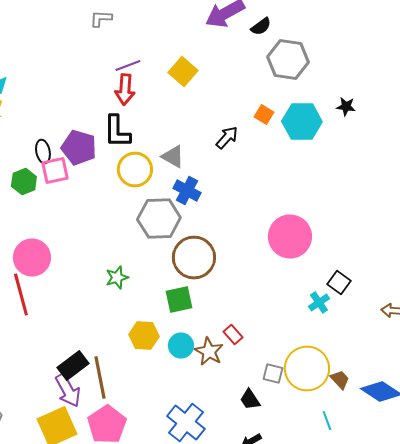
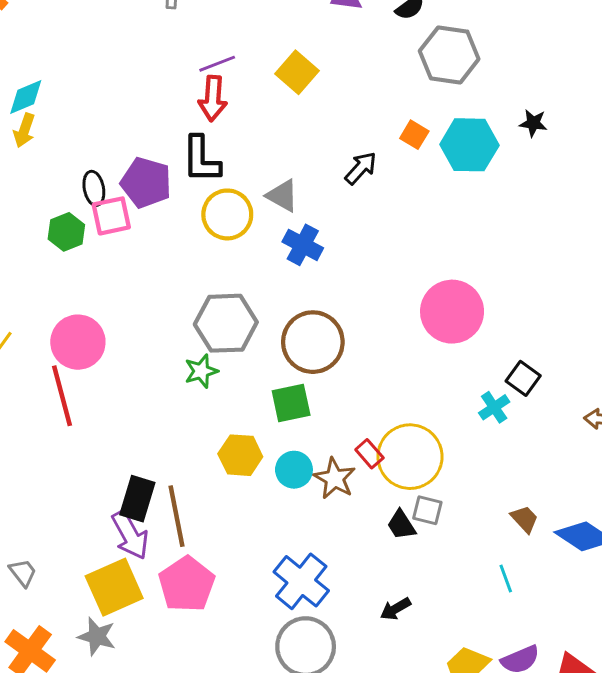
gray hexagon: (159, 218) -> (226, 323), moved
black rectangle: (73, 366) -> (137, 499), turned -36
yellow circle: (307, 368) -> (410, 457), moved
black trapezoid: (250, 400) -> (401, 525), moved

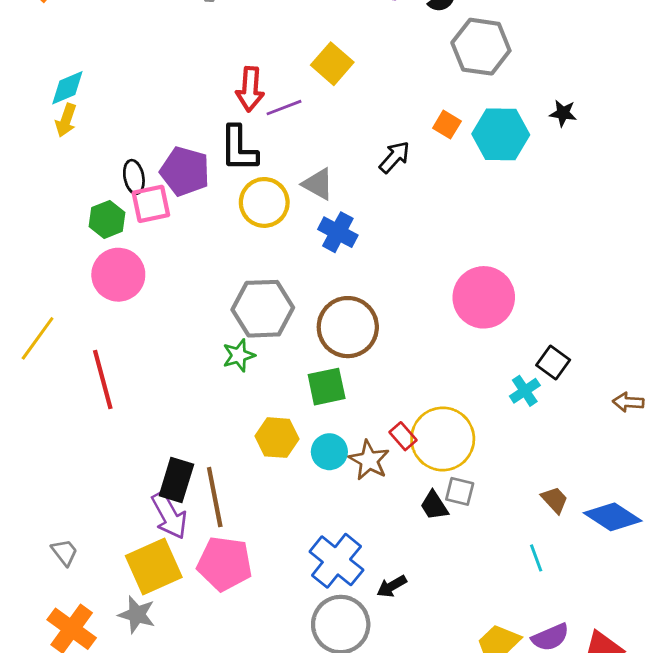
purple line: (217, 64) -> (284, 108), moved
pink circle: (78, 342) -> (118, 275), moved
pink pentagon: (187, 584) -> (225, 564), turned -30
black arrow: (396, 609) -> (392, 586), moved

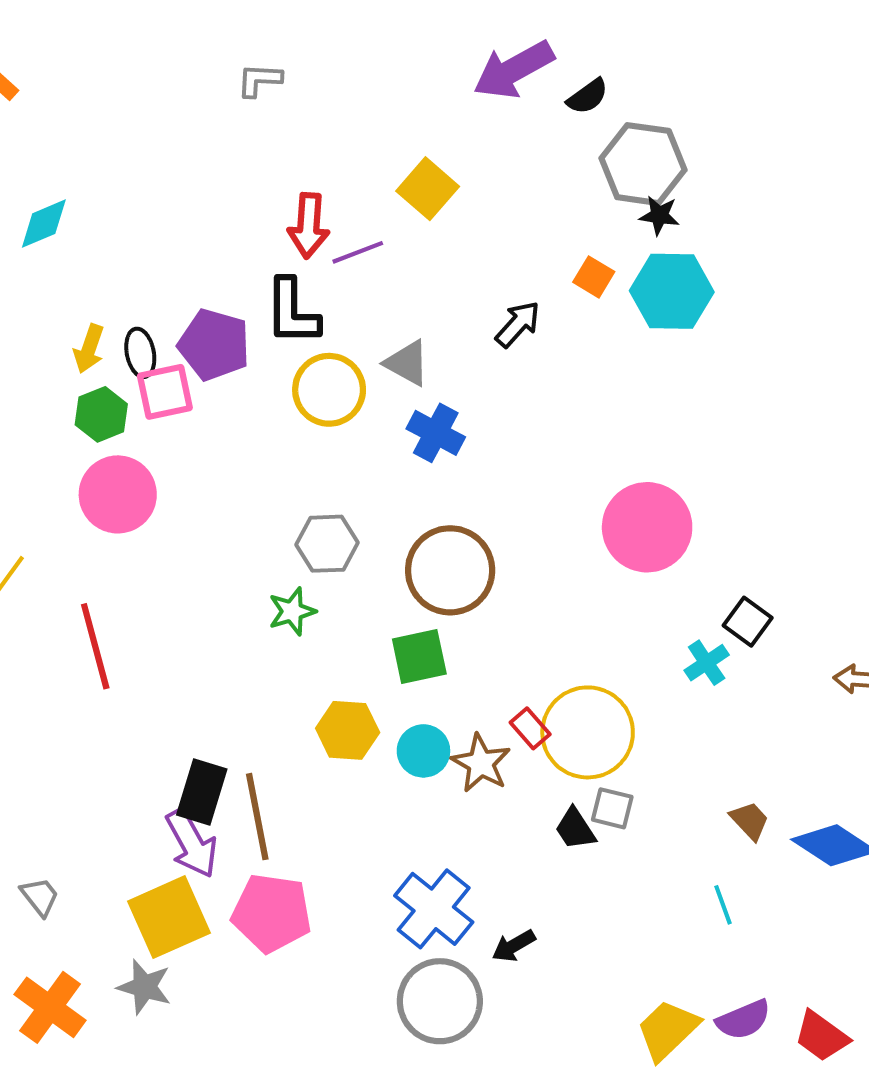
black star: (563, 113) -> (659, 215), moved
yellow arrow: (66, 120) -> (89, 349), moved
gray hexagon: (263, 309) -> (327, 544), size x0.7

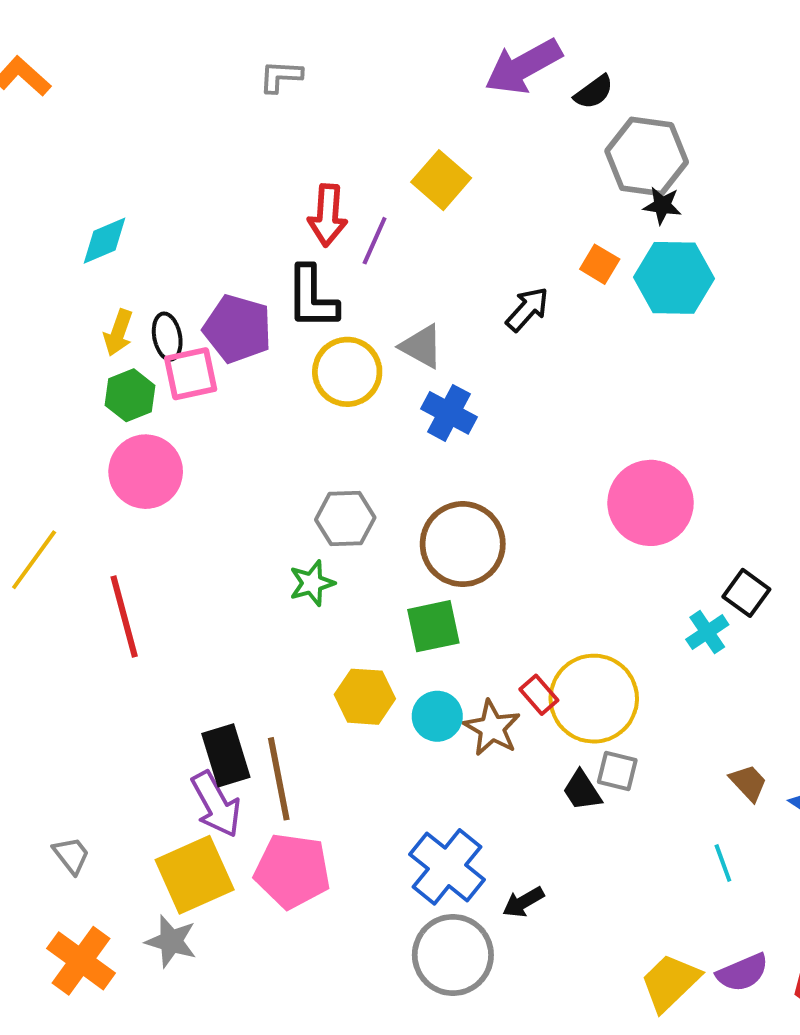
cyan diamond: (44, 224) -> (105, 241), moved
purple line: (358, 252) -> (375, 241), turned -45
black rectangle: (202, 792) -> (226, 755), turned -34

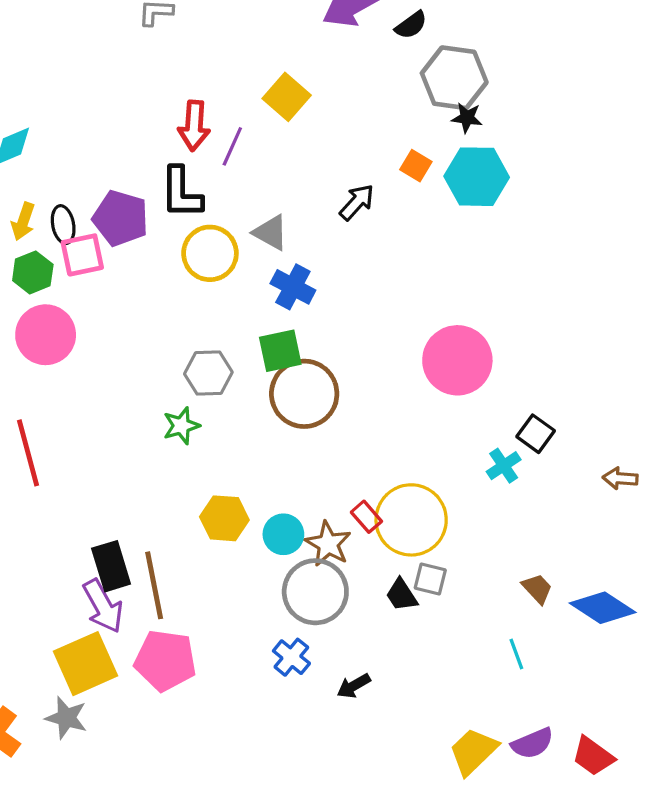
green square: (433, 626) -> (280, 351), moved
blue cross: (447, 867) -> (291, 657), size x0.6
gray circle: (453, 955) -> (315, 592), moved

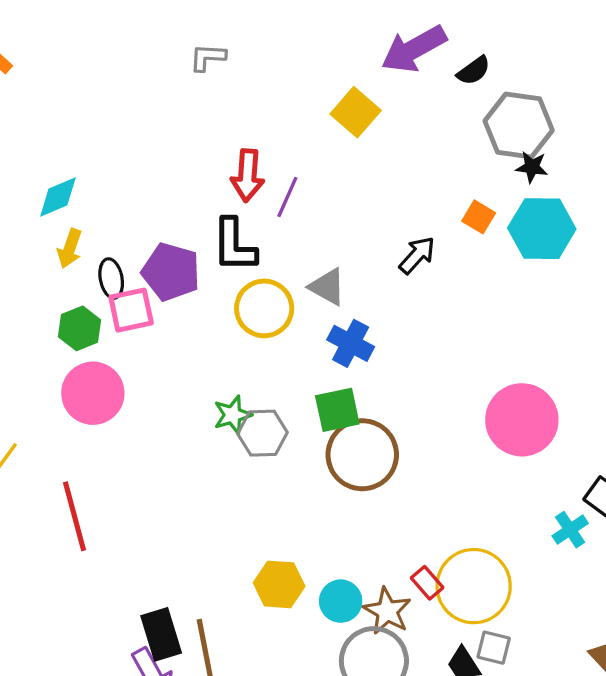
yellow square: (287, 97) -> (356, 112), moved
yellow arrow: (23, 221) -> (70, 249), moved
green star: (181, 426) -> (233, 415), moved

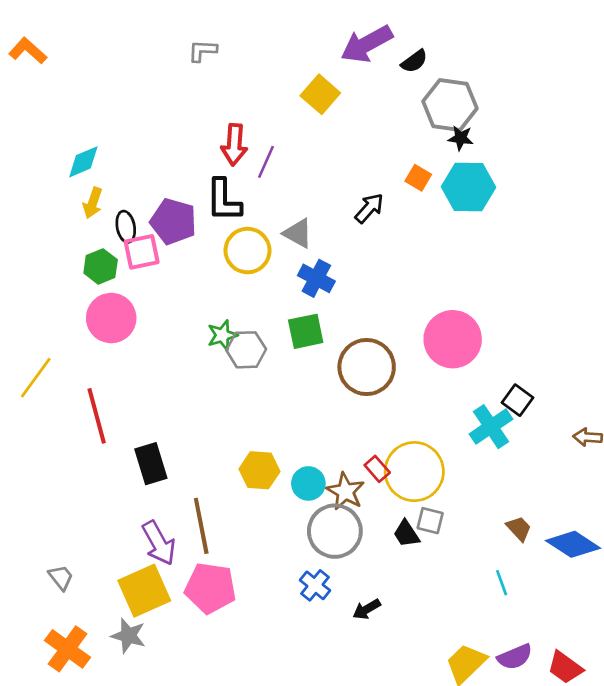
brown circle: (362, 455) -> (367, 367), moved
cyan cross: (570, 530) -> (491, 427), size x1.5
black rectangle: (161, 634) -> (151, 464), moved

